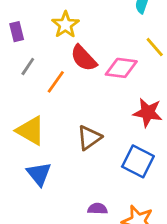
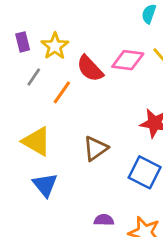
yellow star: (65, 25) -> (55, 46), moved
pink diamond: (121, 68) -> (128, 60), moved

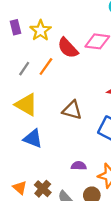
gray line: (34, 77) -> (24, 69), moved
brown triangle: (96, 148) -> (72, 110), turned 50
blue triangle: (45, 185) -> (33, 139), turned -30

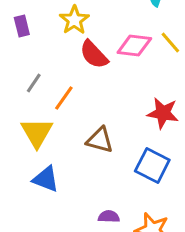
yellow star: (41, 30) -> (74, 20), moved
orange line: (46, 66) -> (64, 98), moved
yellow triangle: (26, 105) -> (37, 133), turned 30

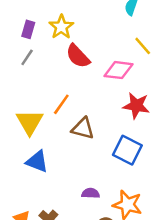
purple rectangle: (22, 26) -> (28, 29), moved, turned 30
pink diamond: (134, 46) -> (118, 70), moved
gray line: (34, 83) -> (27, 57), moved
orange line: (64, 98) -> (61, 104), moved

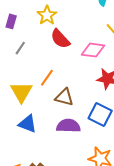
purple rectangle: (28, 29) -> (11, 21), moved
gray line: (27, 57) -> (20, 48), moved
purple semicircle: (91, 193) -> (68, 126), moved, size x1.6

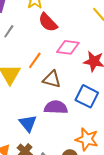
pink diamond: (93, 50) -> (68, 47), moved
blue triangle: (27, 124) -> (28, 123), moved, turned 30

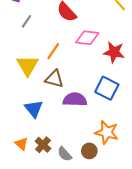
brown triangle: (52, 79) -> (54, 79), moved
blue triangle: (28, 123) -> (34, 109), moved

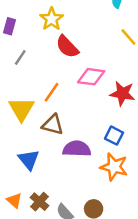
blue square: (107, 88) -> (114, 136), size x0.7
orange star: (107, 132) -> (114, 167), moved

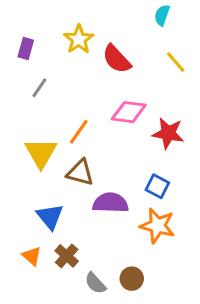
red semicircle: (67, 47) -> (117, 59), moved
orange triangle: (14, 200) -> (32, 256), moved
brown cross: (40, 202) -> (67, 256), moved

